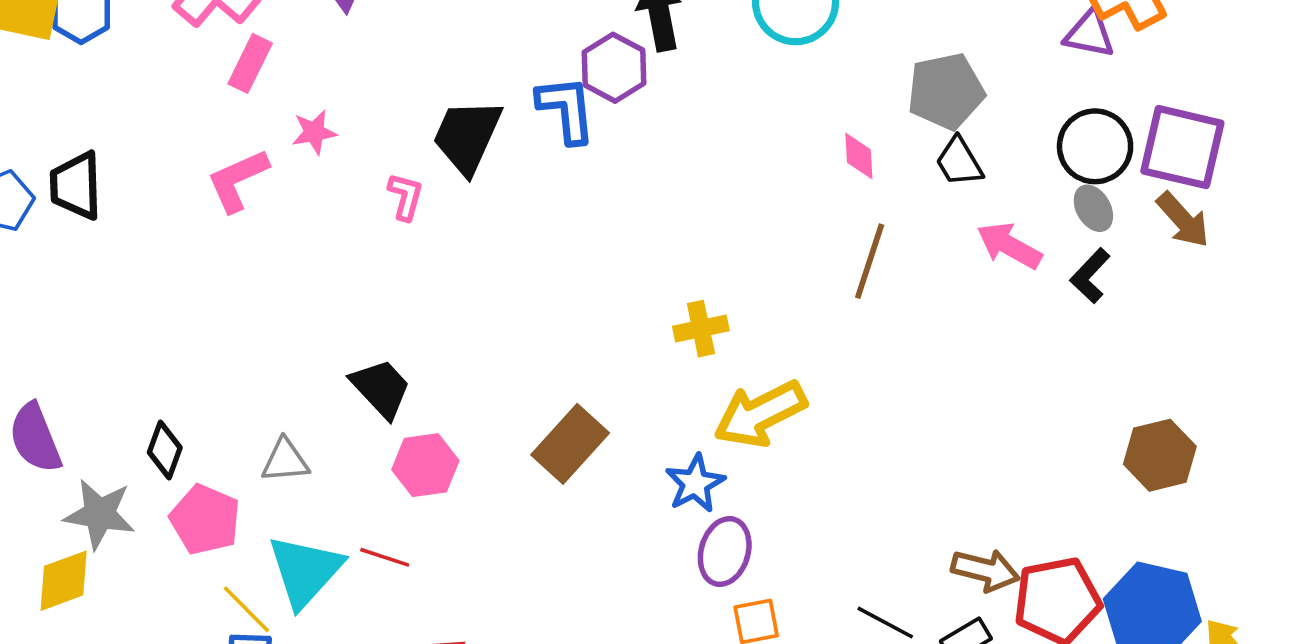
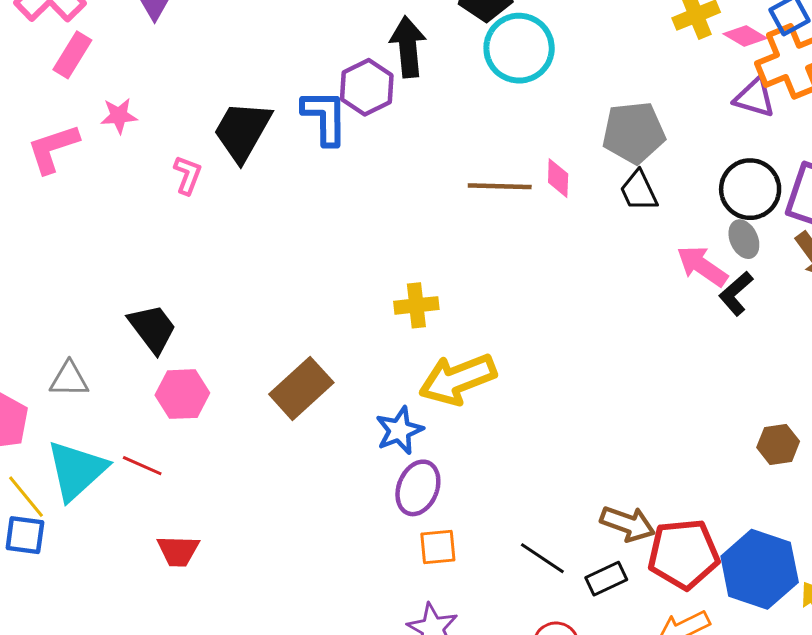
pink arrow: (1009, 246) -> (702, 266), moved
brown line: (870, 261) -> (500, 186), moved, turned 68
brown hexagon: (1160, 455) -> (778, 444), size x0.7

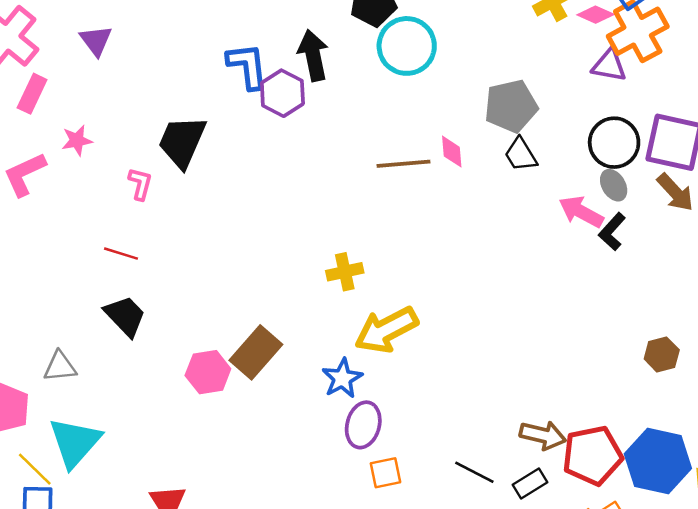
blue L-shape: (325, 117) -> (247, 66), moved
pink hexagon: (182, 394) -> (208, 372), moved
red line: (142, 466) -> (121, 254), moved

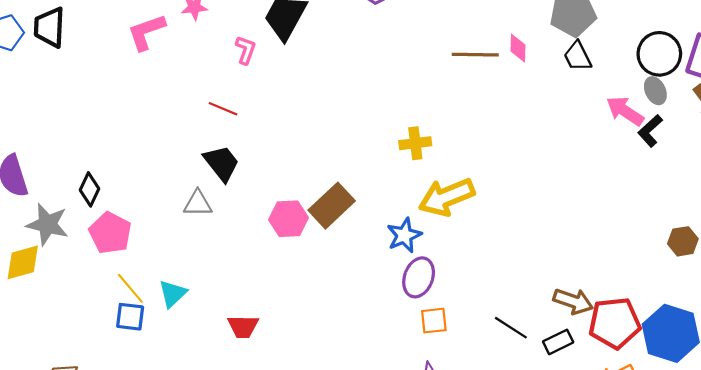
gray triangle: (60, 367) -> (198, 203), moved
cyan triangle: (75, 442) -> (173, 294), moved, size x0.6

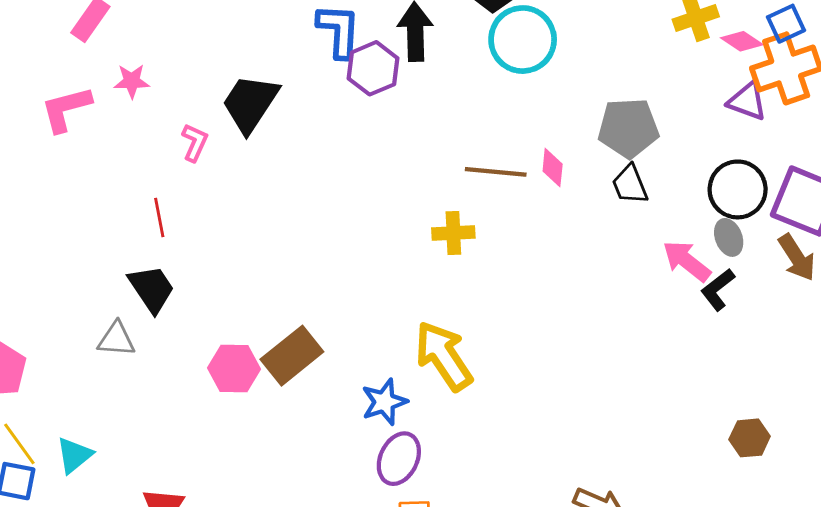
red line: (223, 109) -> (159, 217), turned 52
yellow cross: (415, 143) -> (453, 233), moved
yellow arrow: (446, 197) -> (444, 356), turned 74

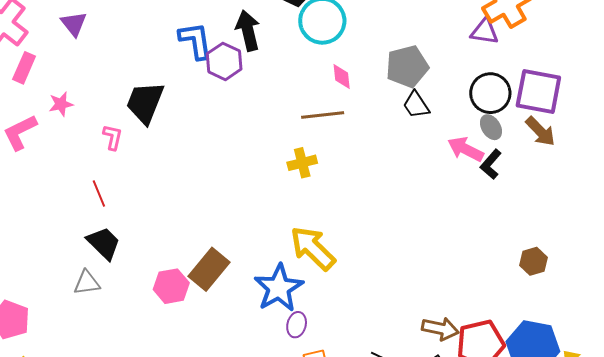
pink diamond: (553, 168) -> (342, 76), moved
blue star: (384, 402) -> (279, 288), size x1.5
purple ellipse: (399, 459) -> (297, 325), size x0.7

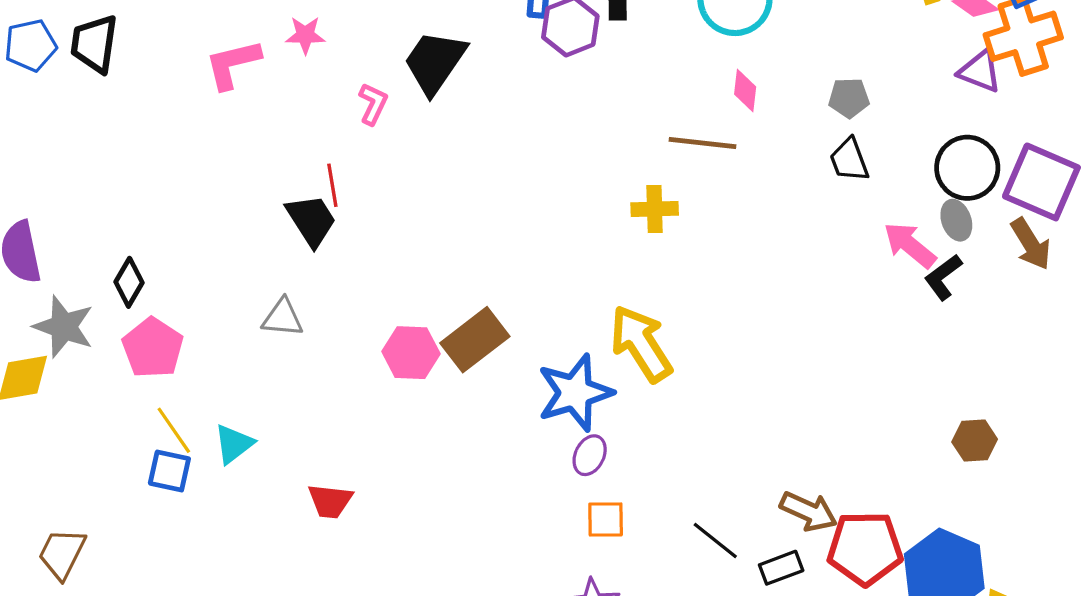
gray pentagon: (407, 66) -> (849, 98), size x0.6
black trapezoid: (104, 243) -> (311, 220), moved

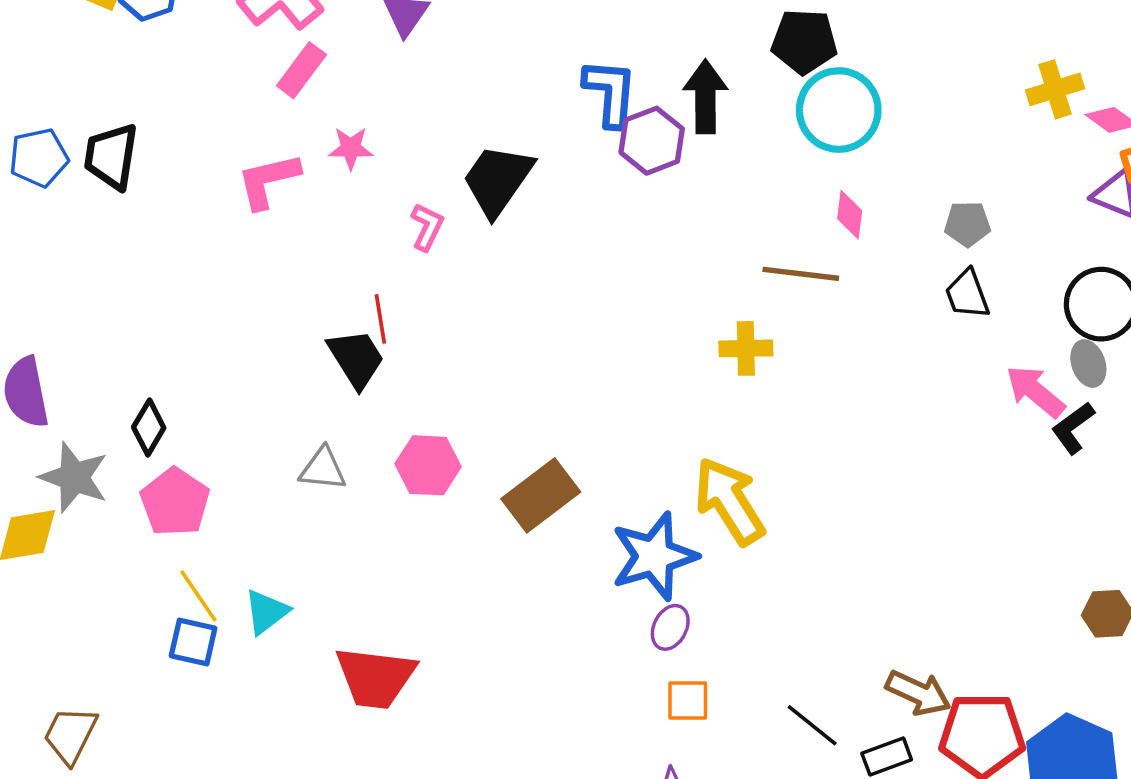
pink hexagon: (411, 353) -> (428, 465), moved
red trapezoid: (330, 501) -> (375, 677), size x1.6

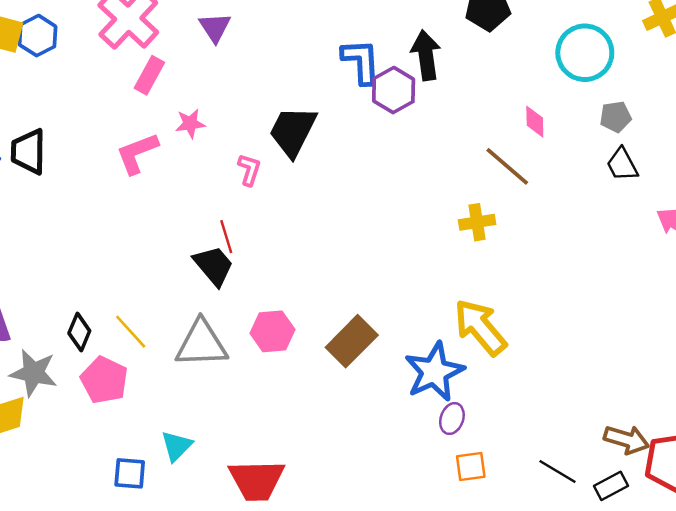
cyan circle: (839, 110) -> (585, 53), moved
brown line: (801, 274) -> (507, 166), turned 42
gray triangle: (323, 469) -> (201, 344), size x1.6
yellow line: (198, 596) -> (131, 332), moved

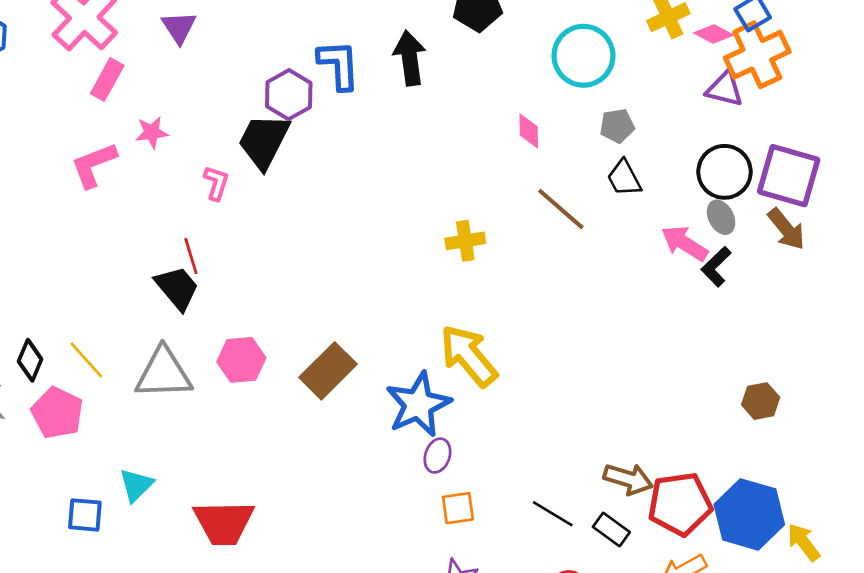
purple hexagon: (394, 90) -> (289, 95), moved
brown line: (507, 166) -> (561, 209), moved
black rectangle: (611, 486) -> (611, 529), turned 64

